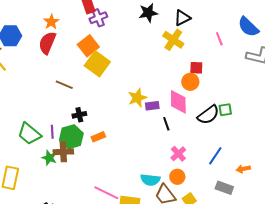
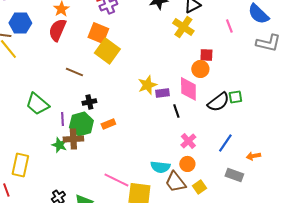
orange square: (88, 46) -> (98, 33), turned -30
green trapezoid: (29, 134) -> (37, 104), moved

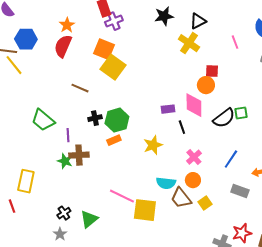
yellow star: (147, 85) -> (153, 145), moved
green hexagon: (81, 124) -> (117, 120), moved

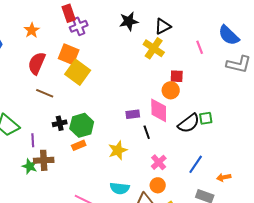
red semicircle: (63, 46) -> (37, 63), moved
cyan semicircle: (166, 183) -> (120, 188), moved

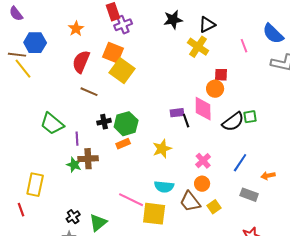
black line: (147, 132) -> (186, 121), moved

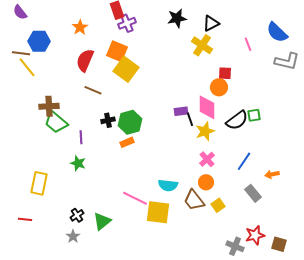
yellow star: (162, 149) -> (205, 131), moved
brown cross: (88, 159) -> (49, 106), moved
gray rectangle: (249, 195) -> (253, 193), turned 30
red line: (21, 210) -> (25, 219), moved, turned -64

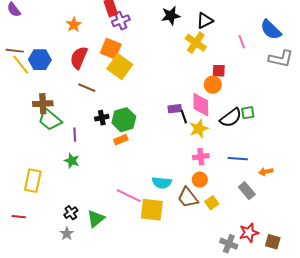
blue hexagon: (39, 41) -> (40, 60), moved
pink cross: (207, 159) -> (201, 157), turned 35
blue line: (244, 161) -> (238, 159), turned 60

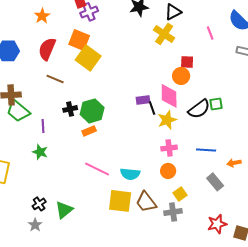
pink line: (129, 196) -> (97, 169), moved
brown trapezoid: (188, 198) -> (146, 202), moved
gray cross: (229, 244) -> (173, 212), moved, turned -30

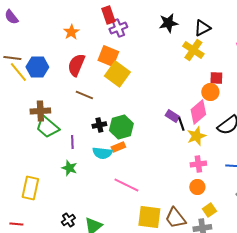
pink diamond: (169, 96) -> (198, 112), turned 50
purple rectangle: (143, 100) -> (172, 116), turned 40
cyan semicircle: (130, 174) -> (102, 153), moved

